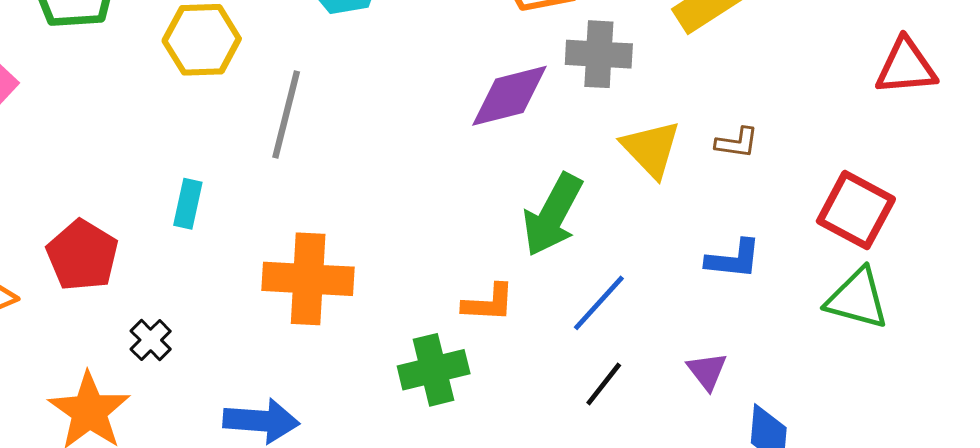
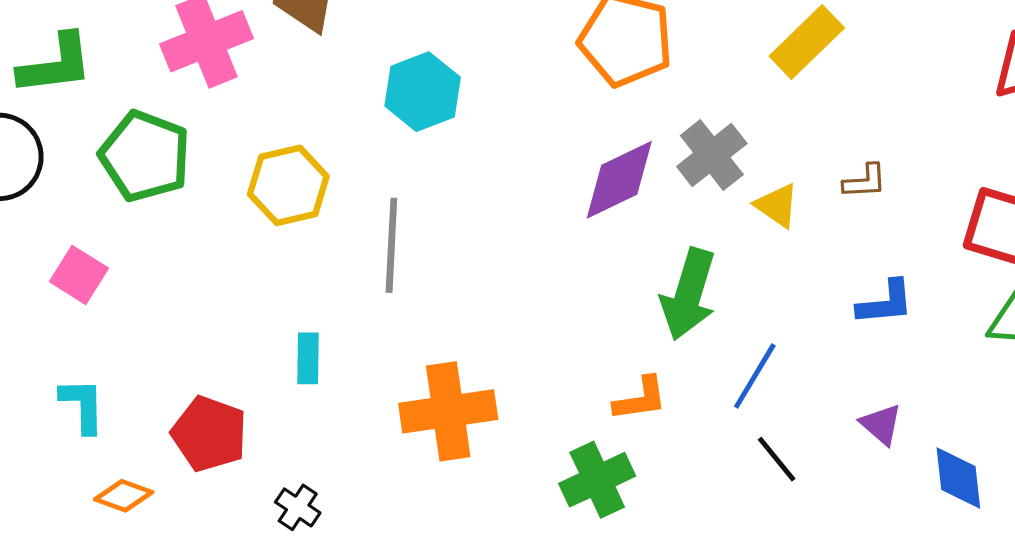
gray cross: (599, 54) -> (712, 155), moved, turned -30
yellow triangle: (651, 149) -> (777, 205), size x0.7
black line: (604, 384) -> (777, 459), turned -66

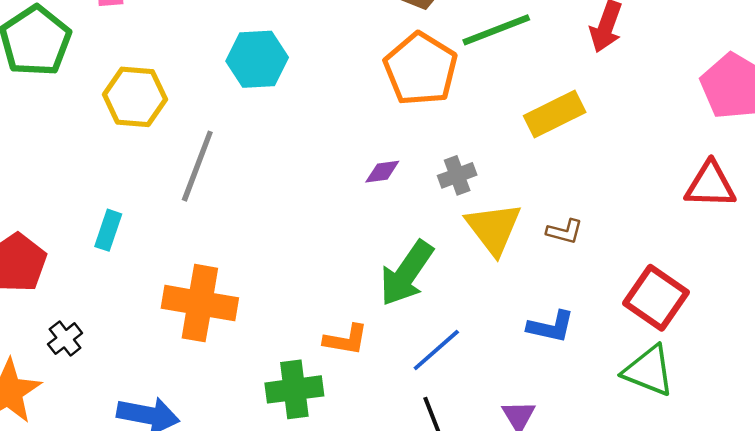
gray cross: (712, 155) -> (457, 175), size x0.7
purple diamond: (619, 180) -> (382, 172), size x0.5
yellow triangle: (777, 205) -> (494, 228), size x1.6

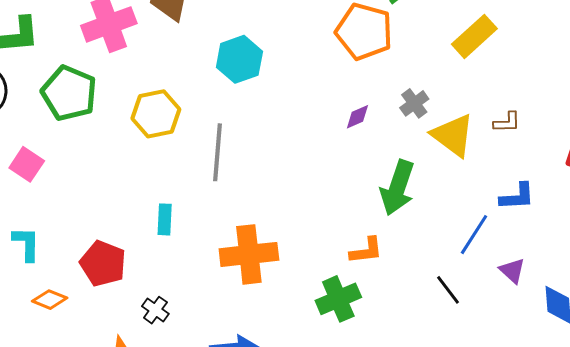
blue line: (436, 350) -> (474, 235), moved

